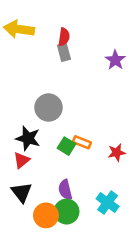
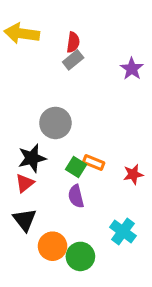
gray rectangle: (64, 52) -> (73, 60), turned 66
black star: (28, 138) -> (32, 158), turned -30
purple semicircle: (65, 190) -> (76, 196), moved
green circle: (66, 212) -> (80, 256), moved

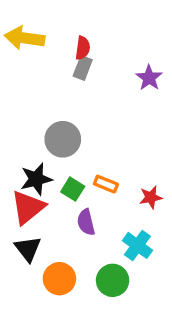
gray rectangle: (73, 60) -> (83, 68), turned -30
green square: (76, 167) -> (73, 189), moved
red triangle: (25, 183) -> (28, 207), size x1.6
cyan cross: (123, 232) -> (137, 245), moved
green circle: (80, 256) -> (113, 280), moved

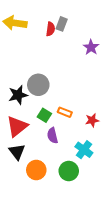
gray rectangle: (83, 68) -> (62, 24), moved
black star: (36, 179) -> (18, 95), moved

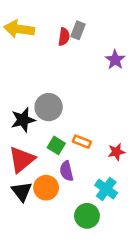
orange circle: (36, 170) -> (46, 188), moved

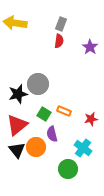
red semicircle: (64, 37) -> (59, 41), moved

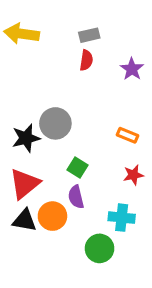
gray rectangle: (61, 24) -> (89, 35), turned 56
orange rectangle: (64, 111) -> (127, 135), moved
green square: (44, 114) -> (77, 168), moved
cyan cross: (83, 148) -> (122, 218), turned -30
black triangle: (17, 150) -> (25, 220), turned -42

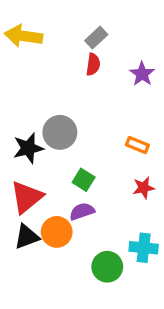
gray rectangle: (89, 35) -> (96, 38), turned -30
purple semicircle: (76, 197) -> (82, 211), turned 85
cyan cross: (122, 218) -> (144, 248), moved
black triangle: (25, 220) -> (27, 237), turned -30

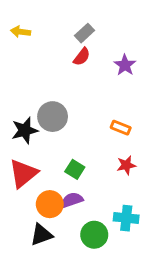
yellow arrow: (24, 36) -> (21, 32), size x0.6
red semicircle: (93, 64) -> (82, 57), turned 30
green square: (84, 180) -> (75, 169), moved
purple semicircle: (82, 211) -> (72, 200), moved
black triangle: (27, 237) -> (41, 235), moved

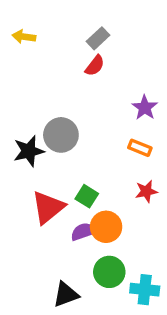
purple star: (125, 65) -> (145, 108), moved
red triangle: (23, 174) -> (48, 207), moved
orange circle: (50, 204) -> (106, 227), moved
cyan cross: (126, 218) -> (145, 290), moved
black triangle: (41, 235) -> (66, 294), moved

